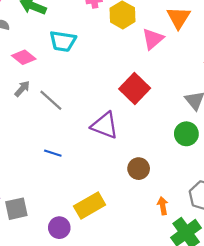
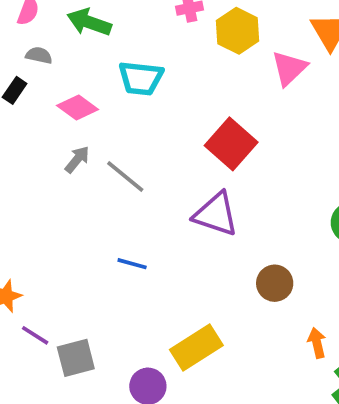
red square: (135, 89) -> (231, 144), moved

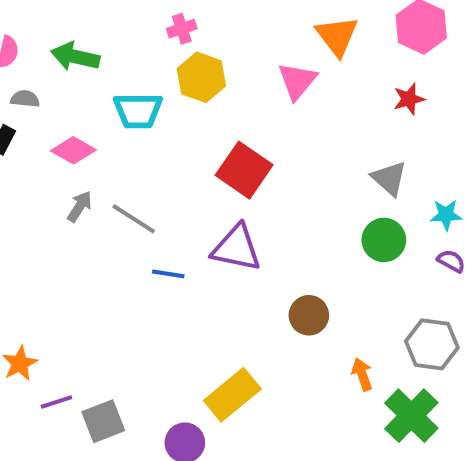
yellow hexagon: (238, 31) -> (201, 77), moved
blue line: (132, 264) -> (168, 274), moved
purple line: (35, 335) -> (56, 402), turned -44

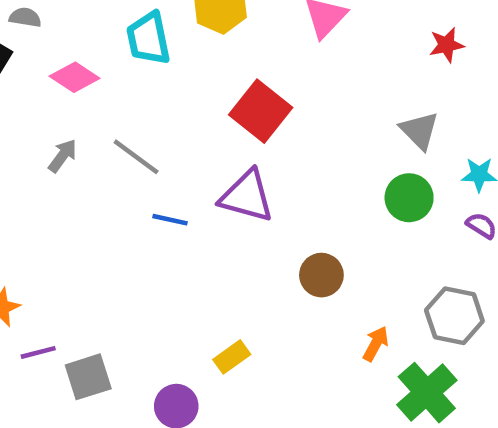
cyan trapezoid: (138, 111) -> (148, 38), turned 75
gray arrow: (80, 207) -> (63, 156), moved
orange arrow: (362, 374) -> (376, 344), turned 44
yellow rectangle: (232, 395) -> (232, 357), size x0.6

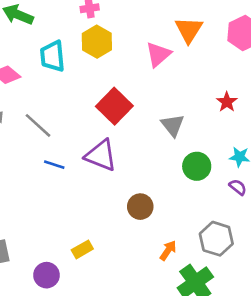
red star: (447, 45) -> (227, 102), moved, turned -30
gray triangle: (419, 131) -> (173, 125), moved

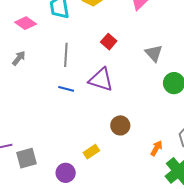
red square: (114, 106) -> (109, 42), size x0.6
gray line: (38, 125) -> (66, 55), moved, turned 55
brown circle: (140, 207) -> (120, 125), moved

